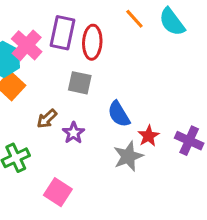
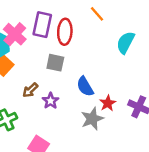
cyan semicircle: (172, 22) -> (126, 42), moved, turned 65

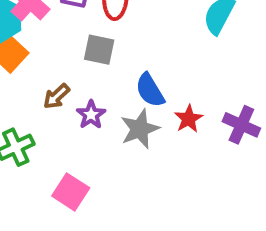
gray star: (92, 119) -> (140, 129), moved

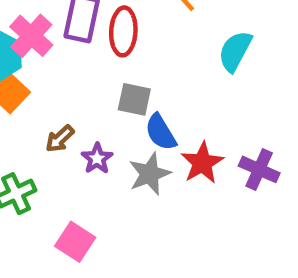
gray square: (99, 50) -> (134, 99), moved
red star: (189, 119) -> (202, 163), size x1.4

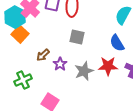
blue semicircle: (161, 132) -> (117, 43), moved
red star: (202, 163) -> (108, 66), turned 30

